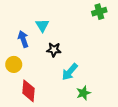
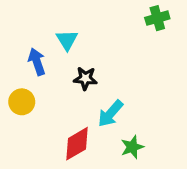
red diamond: (29, 91) -> (77, 144), moved, turned 55

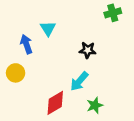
black star: (85, 78) -> (88, 50), moved

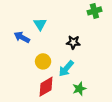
blue arrow: (26, 44) -> (22, 37), turned -42
yellow circle: (16, 73) -> (43, 61), moved

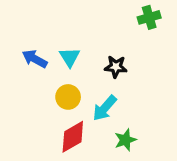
cyan triangle: (40, 24) -> (70, 57), moved

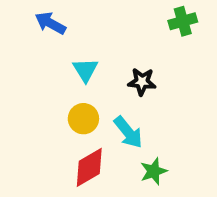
blue arrow: (35, 59) -> (50, 23), moved
cyan arrow: (105, 108) -> (128, 132), turned -80

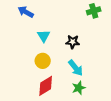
cyan arrow: (128, 132) -> (76, 68), moved

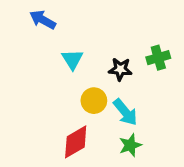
green cross: (94, 11) -> (158, 58), moved
yellow circle: (43, 61) -> (94, 101), moved

